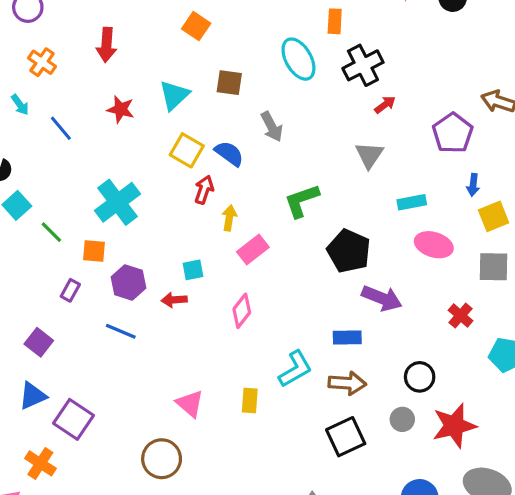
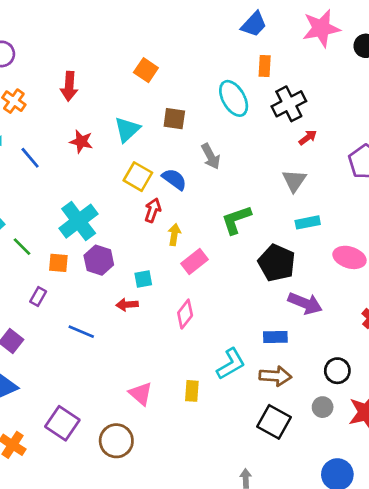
cyan rectangle: (412, 202) -> (308, 222), moved
purple hexagon: (129, 282) -> (99, 260), moved
purple square: (73, 419) -> (62, 423), moved
black square: (346, 437) -> (274, 422), turned -36

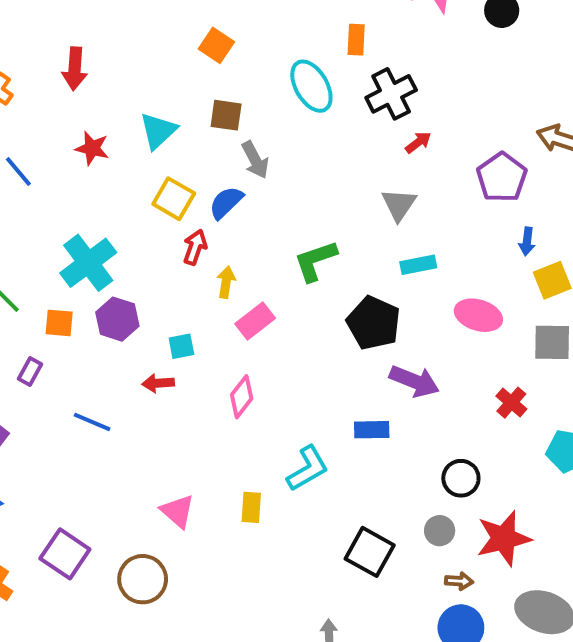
orange square: (146, 70) -> (216, 45), moved
gray arrow: (211, 156) -> (255, 160), moved
blue semicircle: (174, 179) -> (226, 203), turned -80
brown arrow: (275, 376) -> (459, 581), moved, size x0.6

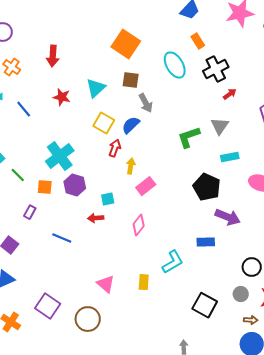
orange rectangle: (356, 40) -> (198, 41), turned -35
orange square: (216, 45) -> (126, 44), size x1.6
green L-shape: (315, 261) -> (189, 137), moved

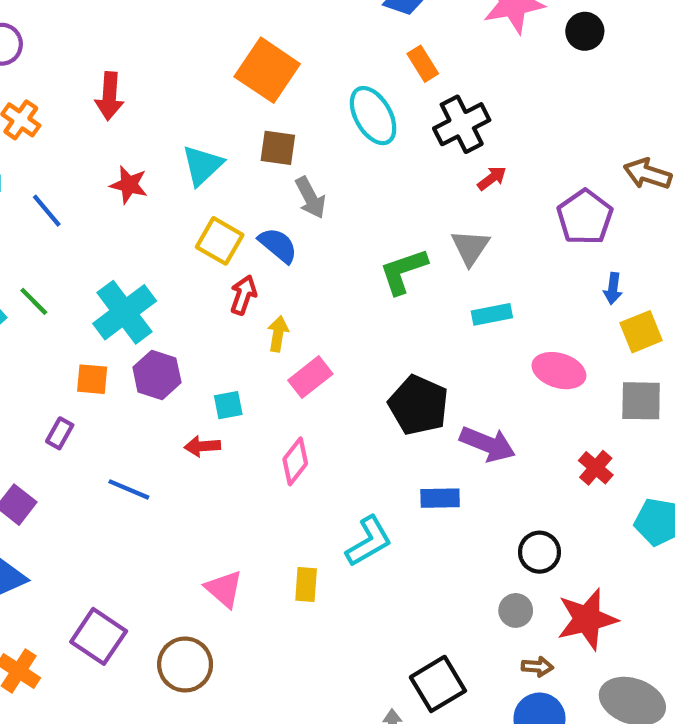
blue semicircle: (131, 125) -> (278, 245), turned 84
green line: (18, 175) -> (34, 301), moved
black pentagon: (207, 187) -> (418, 405), moved
black square: (205, 305) -> (438, 684), moved, turned 30

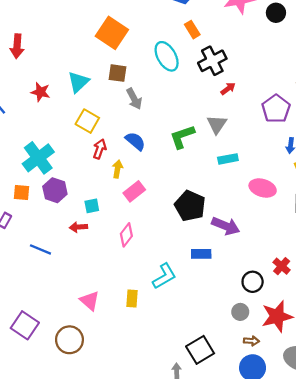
red arrow: (109, 96) -> (17, 46), moved
blue semicircle: (278, 245) -> (135, 141), moved
red cross: (596, 468) -> (282, 266), moved

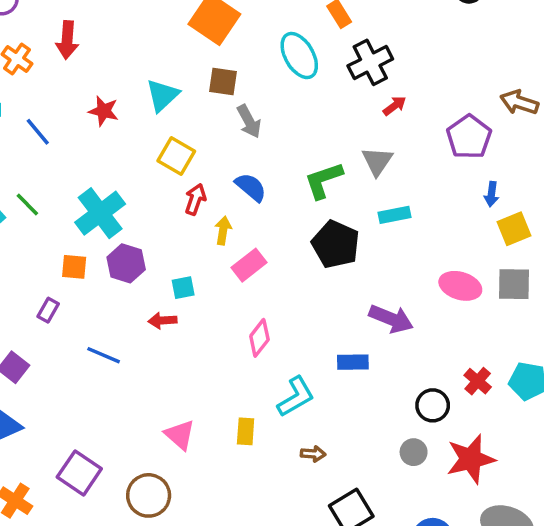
pink ellipse: (263, 188) -> (460, 286), moved
black pentagon: (190, 206) -> (336, 244), moved
pink diamond: (126, 235) -> (259, 338), moved
brown arrow: (251, 341) -> (313, 454), moved

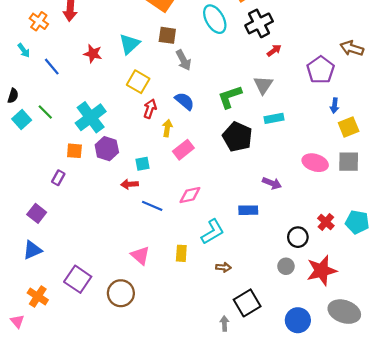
purple arrow: (391, 319) -> (272, 183), size x0.7
pink diamond: (259, 338) -> (190, 195), turned 40
blue line: (104, 355) -> (152, 206), moved

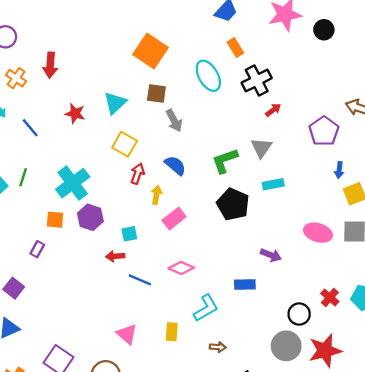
green line: (45, 112) -> (23, 177), turned 63
pink diamond: (190, 195) -> (181, 268), turned 35
gray circle: (286, 266) -> (286, 346), size x1.6

